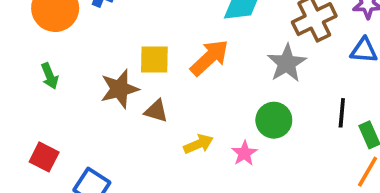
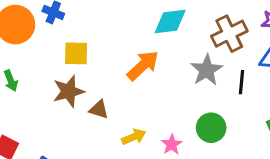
yellow square: (154, 60) -> (76, 53), moved
black line: (342, 113) -> (241, 82), moved
green circle: (274, 120) -> (211, 128), moved

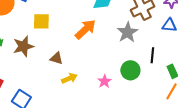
black line: (241, 82) -> (152, 55), moved
brown star: (68, 91) -> (23, 46), moved
yellow arrow: (134, 137) -> (69, 78), moved

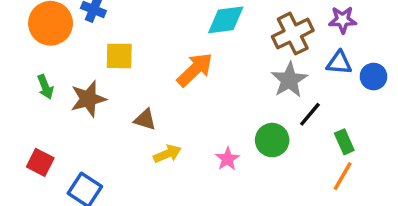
gray star: (127, 32) -> (289, 80), moved
black line: (152, 55) -> (310, 114), turned 35

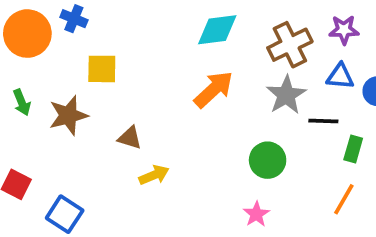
orange arrow: (195, 70) -> (214, 89), moved
black line: (310, 114) -> (323, 121), moved, turned 52
green rectangle: (344, 142) -> (353, 149), moved, turned 40
pink star: (227, 159) -> (256, 214), moved

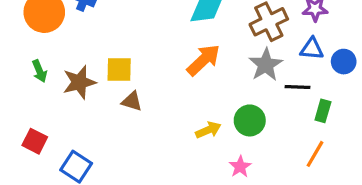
yellow square: (102, 69) -> (119, 69), moved
yellow arrow: (154, 175) -> (208, 130), moved

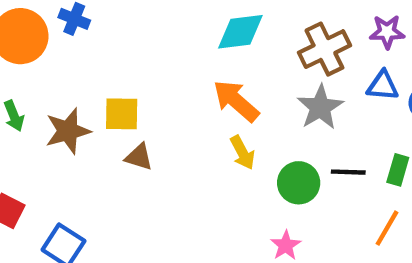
orange arrow: (204, 60) -> (236, 101), turned -96
black line: (297, 87) -> (348, 172), moved
yellow arrow: (208, 130) -> (243, 153), moved, turned 85

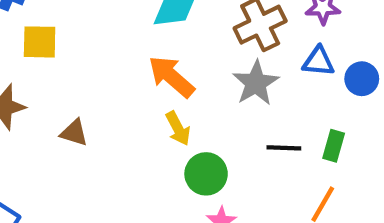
yellow square: (122, 114) -> (40, 42), moved
green circle: (299, 183) -> (206, 174), moved

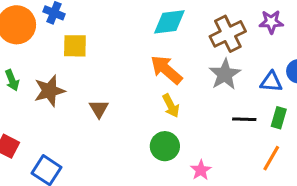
blue triangle: (318, 61) -> (271, 82), moved
brown triangle: (74, 133) -> (99, 109), turned 42
green circle: (206, 174) -> (165, 146), moved

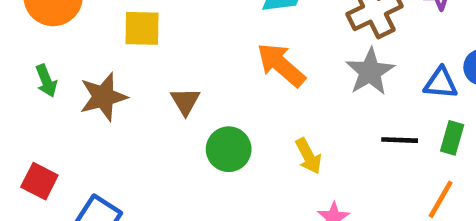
yellow arrow: (171, 106) -> (308, 156), moved
brown triangle: (99, 109) -> (185, 101), moved
green circle: (165, 146) -> (229, 149), moved

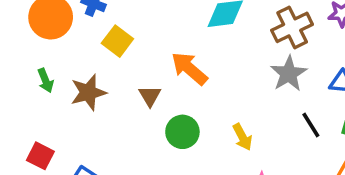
yellow square: (142, 28) -> (117, 41), turned 36
orange arrow: (281, 65) -> (189, 68), moved
black line: (400, 140) -> (311, 125), turned 56

